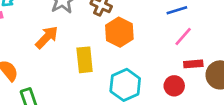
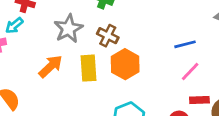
yellow rectangle: (85, 60) -> (89, 68), moved

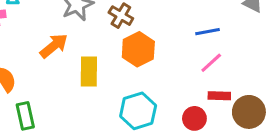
yellow rectangle: (89, 68) -> (89, 72), moved

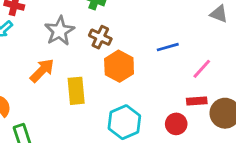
blue line: (207, 32) -> (168, 47), moved
pink line: (211, 63) -> (202, 69), moved

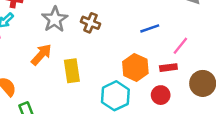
orange hexagon: (119, 66) -> (135, 67), moved
red rectangle: (197, 101) -> (168, 68), moved

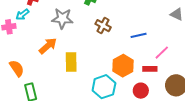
gray star: (55, 19) -> (62, 18), turned 30
brown cross: (91, 23) -> (103, 26), moved

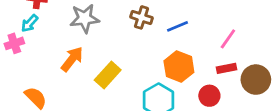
blue line: (139, 35) -> (178, 26), moved
yellow rectangle: (71, 62) -> (108, 75), turned 54
red rectangle: (150, 69) -> (226, 68), moved

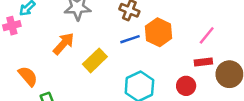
blue line: (178, 26) -> (130, 39), moved
orange hexagon: (179, 67) -> (159, 32), moved

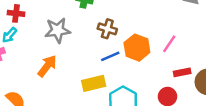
pink line: (207, 35) -> (169, 44), moved
yellow rectangle: (95, 60) -> (94, 83), moved, turned 35

